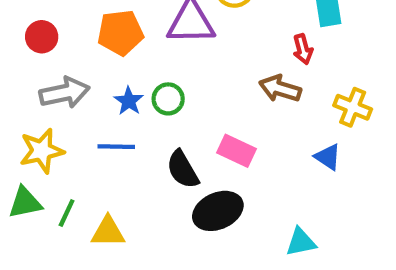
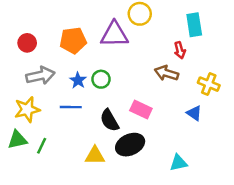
yellow triangle: (108, 232) -> (95, 155), moved

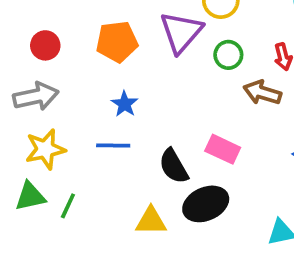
purple triangle: (114, 34) -> (181, 32), turned -48
gray arrow: (40, 76) -> (36, 96), moved
green circle: (101, 79) -> (228, 55), moved

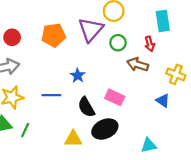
blue star: (125, 104) -> (78, 75), moved

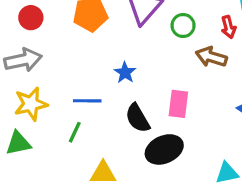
pink rectangle: (115, 97) -> (178, 104), turned 72
green line: (25, 130) -> (75, 132), moved
yellow triangle: (73, 139) -> (103, 173), moved

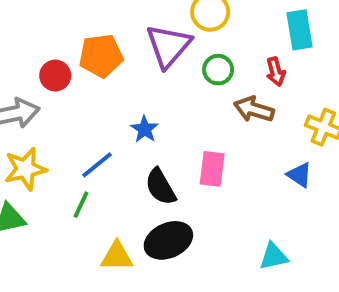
red circle: (31, 18) -> (55, 76), moved
blue line: (87, 101) -> (97, 165), turned -40
black ellipse: (164, 149) -> (168, 240), moved

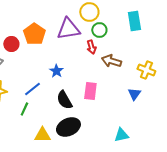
purple triangle: (168, 46) -> (68, 29), turned 40
orange pentagon: (101, 56) -> (34, 34), turned -30
green circle: (218, 70) -> (99, 30), moved
red arrow: (276, 72) -> (91, 47), moved
blue triangle: (300, 175) -> (134, 94), turned 32

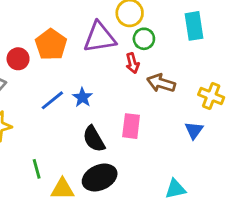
blue line: (32, 89) -> (52, 100), moved
green line: (24, 109) -> (37, 169), moved, turned -40

